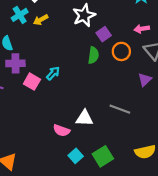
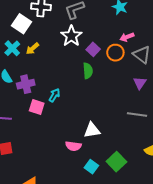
orange circle: (121, 51) -> (115, 53), moved
purple cross: (15, 63) -> (26, 84), moved
gray line: (120, 109) -> (137, 114), moved

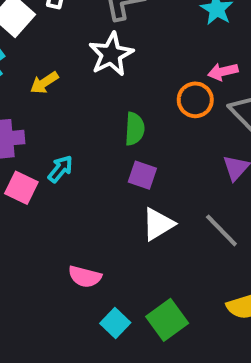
yellow arrow: (32, 49) -> (44, 83), moved
purple square: (93, 49) -> (142, 175), moved, turned -32
gray line: (137, 114) -> (221, 230), turned 30
white triangle: (92, 130) -> (158, 224), moved, turned -30

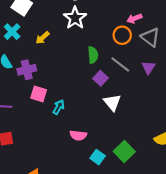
cyan arrow: (60, 169) -> (59, 107), moved
purple square: (142, 175) -> (100, 78), turned 32
white triangle: (158, 224) -> (112, 102), turned -30
gray line: (221, 230) -> (120, 64), moved

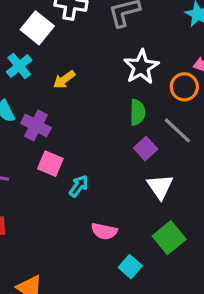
white star: (75, 18) -> (141, 67), moved
purple cross: (27, 70) -> (36, 125), turned 36
green square: (124, 152) -> (169, 238), moved

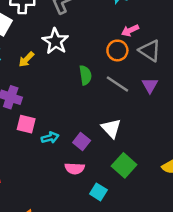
white star: (141, 67) -> (55, 41), moved
purple square: (146, 149) -> (82, 142), moved
cyan arrow: (79, 186) -> (50, 138), turned 49

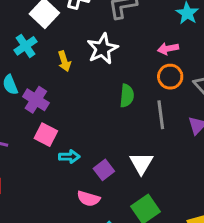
pink arrow: (130, 30) -> (168, 49), moved
yellow arrow: (26, 59) -> (64, 61), turned -77
gray line: (117, 84) -> (161, 115), turned 35

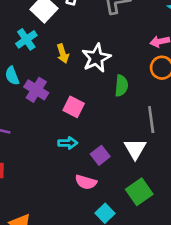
white star: (102, 49) -> (96, 58), moved
gray line: (161, 115) -> (151, 120), moved
pink square: (46, 135) -> (74, 107), moved

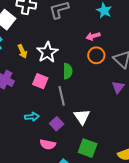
pink square: (74, 107) -> (40, 81), moved
gray line: (151, 120) -> (62, 96), moved
green square: (139, 192) -> (88, 148), turned -30

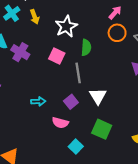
pink arrow: (93, 36) -> (115, 13), turned 144
yellow arrow: (22, 51) -> (35, 17), moved
cyan arrow: (32, 117) -> (38, 101), moved

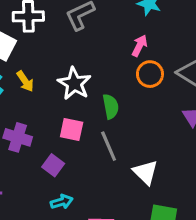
purple square: (71, 102) -> (53, 165), moved

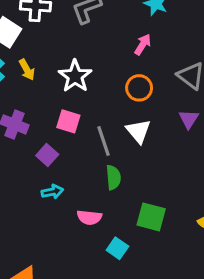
orange circle: (150, 74) -> (139, 88), moved
green semicircle: (111, 107) -> (113, 177), moved
white triangle: (145, 172) -> (138, 131), moved

